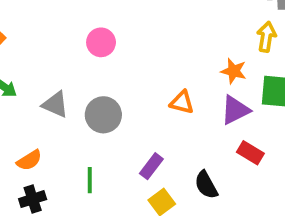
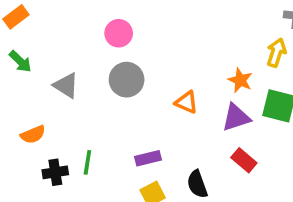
gray circle: (103, 115) -> (127, 80), moved
purple rectangle: (151, 166) -> (148, 158), turned 30
black cross: (33, 199) -> (55, 172), moved

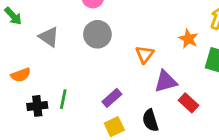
orange triangle: (186, 102) -> (145, 54), turned 42
purple triangle: (236, 117) -> (166, 81), moved
purple rectangle: (148, 158) -> (112, 98), turned -30

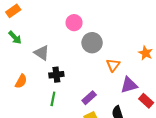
gray circle: (97, 34) -> (92, 43), moved
orange semicircle: (21, 75) -> (21, 81), turned -40
black cross: (37, 106) -> (56, 75), moved

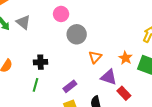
gray triangle: (42, 53) -> (23, 22), moved
orange star: (146, 53) -> (125, 58), moved
purple triangle: (129, 85) -> (109, 77), turned 30

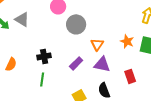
purple triangle: (109, 77) -> (102, 64), moved
purple rectangle: (70, 86) -> (76, 63), moved
red rectangle: (124, 93) -> (130, 76), turned 32

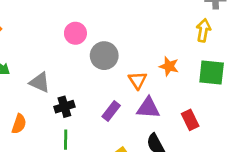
gray triangle: (22, 19) -> (40, 82), moved
orange star: (127, 41) -> (169, 66), moved

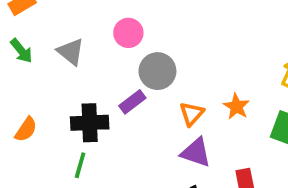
gray triangle: (40, 82) -> (71, 52), moved
black cross: (64, 107) -> (90, 123), size x1.4
purple rectangle: (111, 111) -> (132, 102), moved

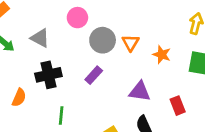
purple rectangle: (132, 102) -> (94, 75), moved
orange triangle: (192, 114) -> (131, 43), moved
black cross: (90, 123) -> (48, 75), moved

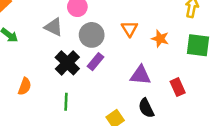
gray triangle: (40, 38) -> (54, 27), moved
gray circle: (103, 40) -> (92, 35), moved
black cross: (48, 75) -> (67, 63), moved, turned -30

